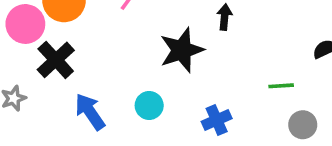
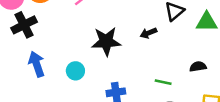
black arrow: (225, 17) -> (148, 33), moved, turned -133

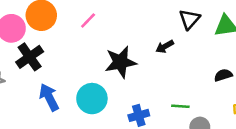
cyan circle: (75, 71) -> (92, 99), size x1.5
green line: (163, 82) -> (180, 106), moved

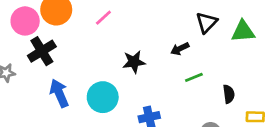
black star: (121, 62) -> (134, 62), size x0.7
black semicircle: (223, 75) -> (229, 94), moved, turned 96
green line: (180, 106) -> (194, 77), moved, turned -30

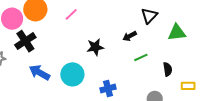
green triangle: (243, 31) -> (177, 33), moved
blue arrow: (59, 93) -> (39, 72), turned -35

